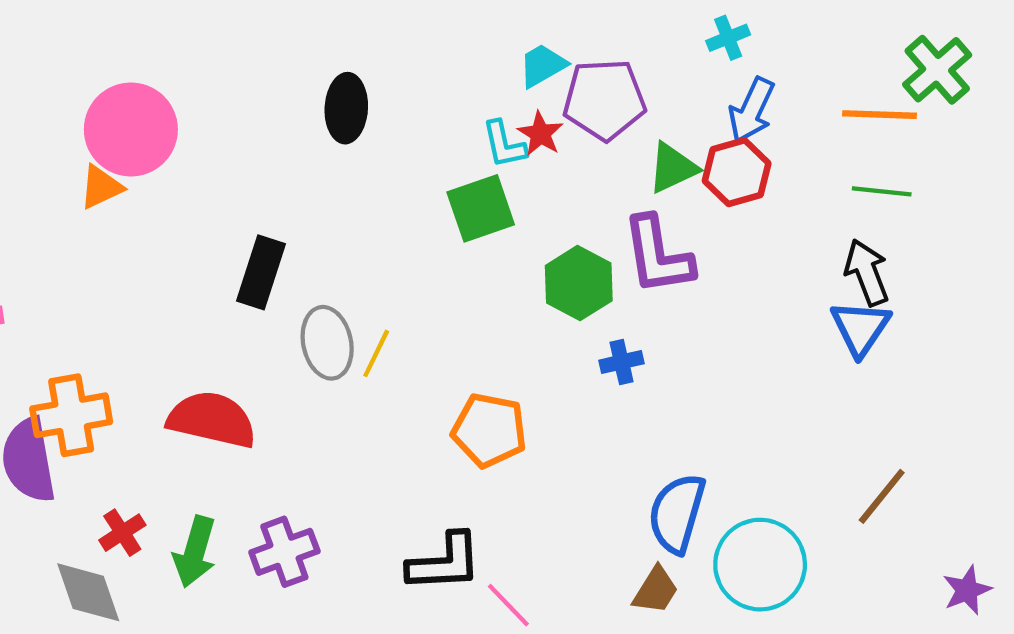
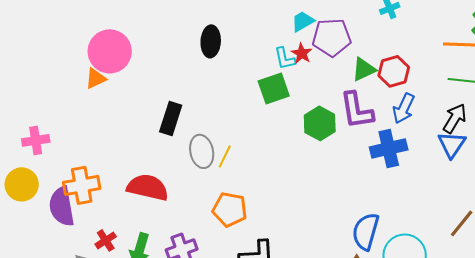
blue arrow: (752, 110) -> (404, 108), moved
black arrow: (867, 272) -> (455, 118), turned 52
blue cross: (621, 362) -> (389, 148), moved, size x1.8
orange pentagon: (489, 430) -> (230, 209), moved

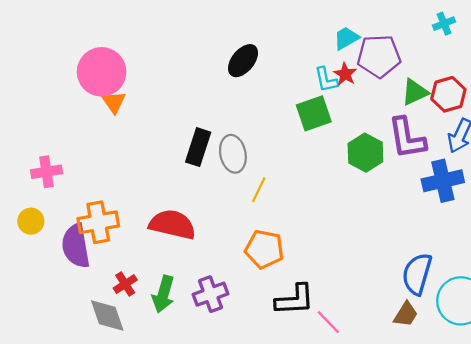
black ellipse: (211, 41) -> (243, 61), turned 36
pink circle: (110, 51) -> (102, 72), moved
orange triangle: (96, 78) -> (114, 102), turned -40
gray ellipse: (202, 151) -> (233, 154), moved
yellow circle: (22, 184) -> (31, 221), size x0.7

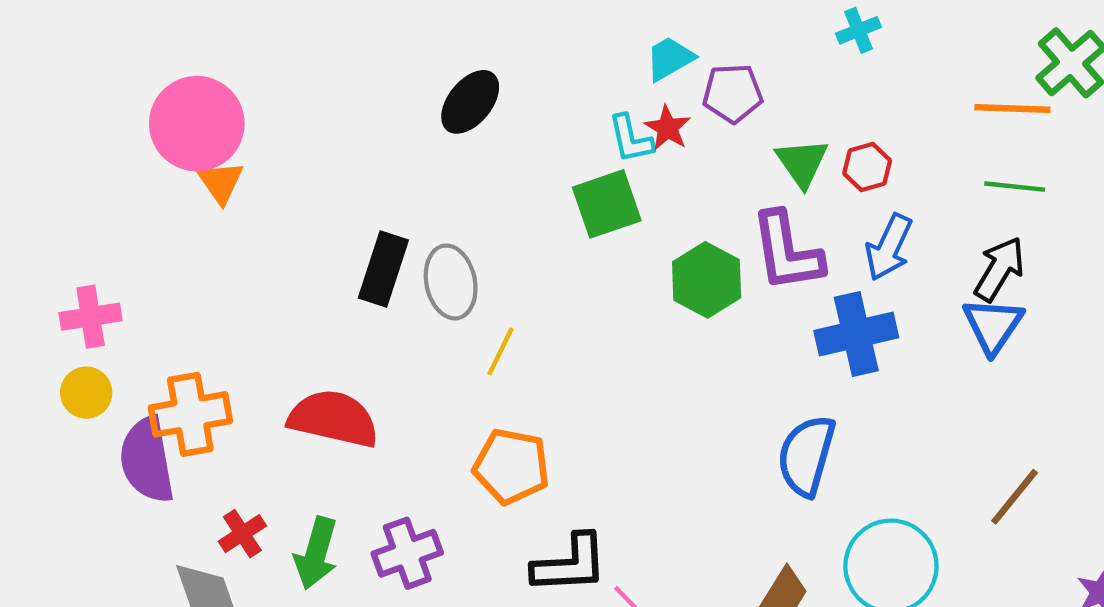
purple pentagon: (379, 56) -> (733, 93), size x0.7
green triangle: (415, 92) -> (802, 163), turned -40
red hexagon: (448, 94) -> (867, 167), size x0.7
yellow circle: (31, 221) -> (86, 393), moved
blue semicircle: (417, 274) -> (806, 456), moved

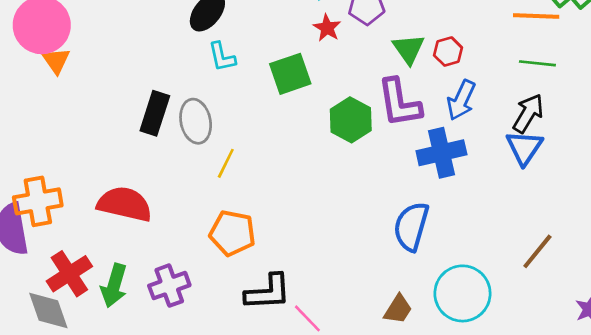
cyan L-shape: (631, 139) -> (222, 57), moved
red cross: (242, 534) -> (69, 274), size x1.6

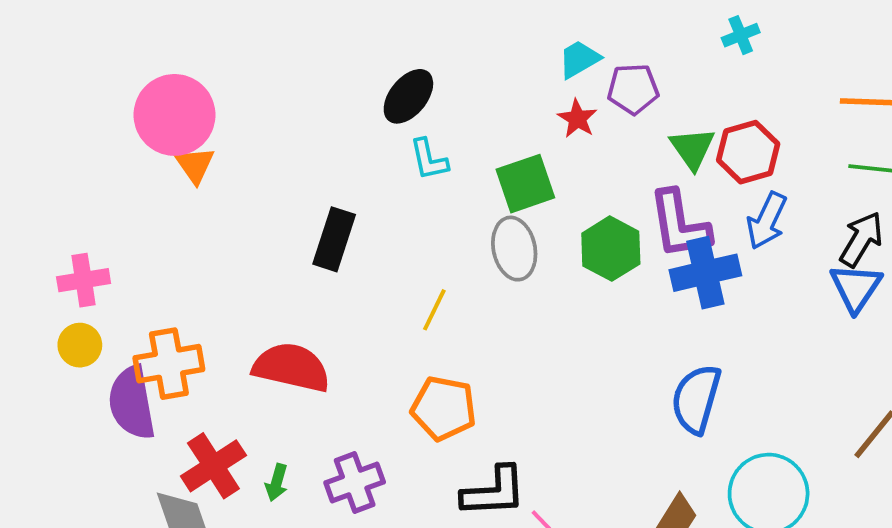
red hexagon: (448, 52) -> (748, 152), size x1.5
gray ellipse: (196, 121) -> (514, 249), moved
blue cross: (441, 153) -> (705, 273), moved
green arrow: (114, 286) -> (277, 482), size x0.6

